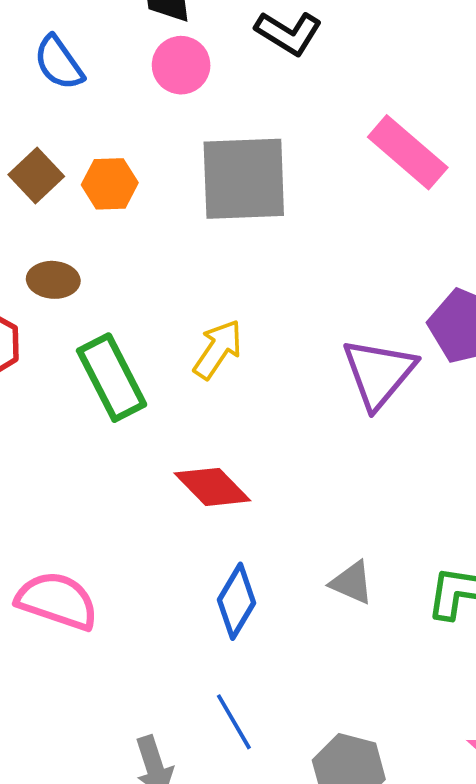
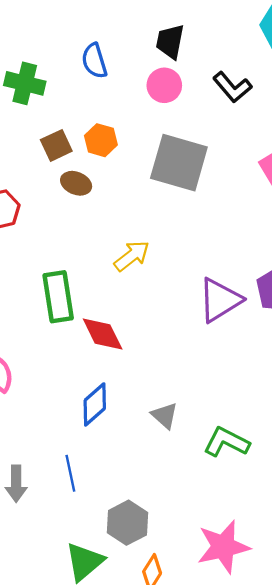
brown square: (36, 175) -> (56, 145), moved
brown ellipse: (53, 280) -> (76, 183), moved
green rectangle: (112, 378) -> (58, 297), moved

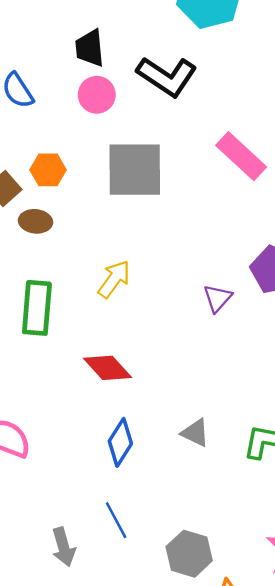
black L-shape: (232, 87) -> (167, 76), size x1.4
green rectangle: (58, 297) -> (37, 308), moved, turned 30
purple triangle: (220, 300) -> (218, 298), size x0.6

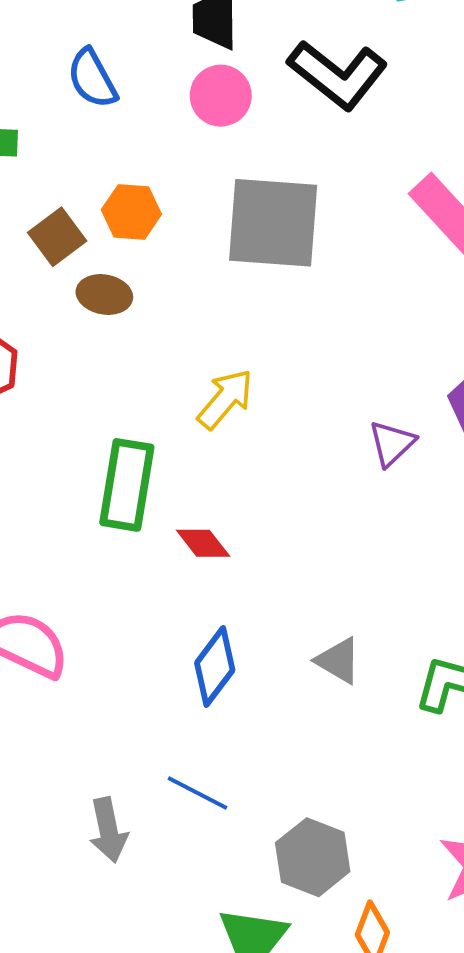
green rectangle: (37, 308) -> (127, 485), moved
red diamond: (107, 368) -> (203, 543), size x0.7
blue line: (116, 520) -> (197, 793), turned -39

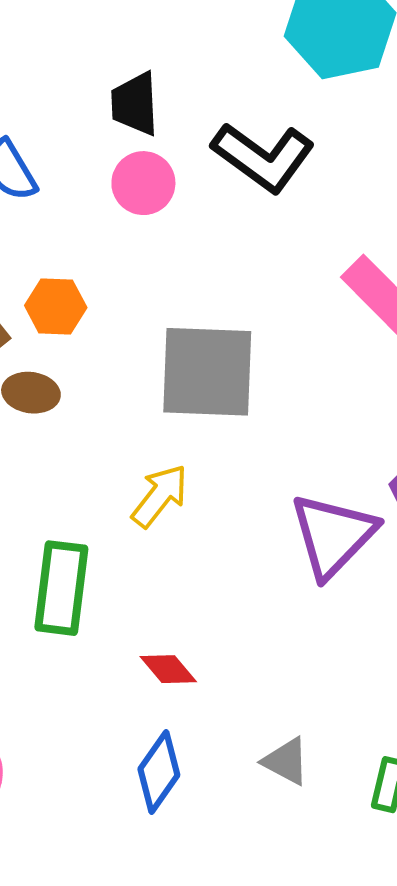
gray square: (273, 223) -> (207, 372), moved
purple triangle: (392, 443) -> (333, 535), size x1.8
red diamond: (203, 543) -> (168, 669), moved

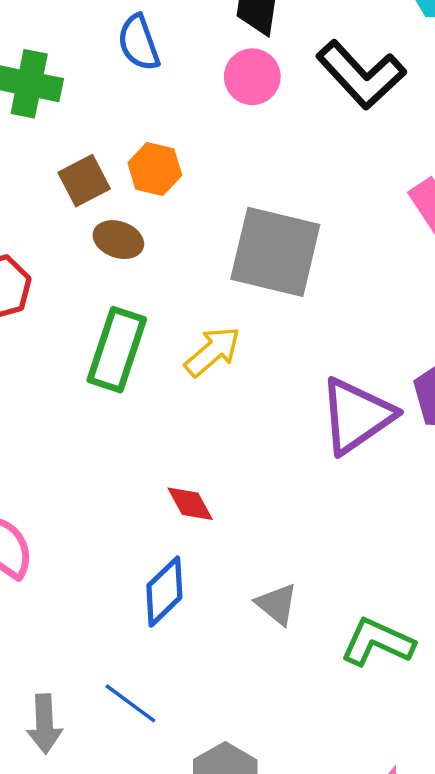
green rectangle: (61, 588) -> (117, 350), moved

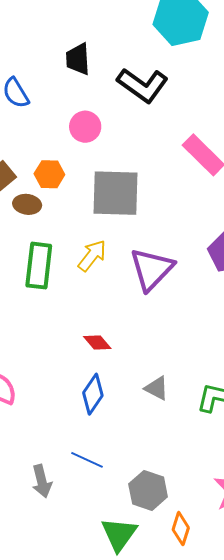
pink circle: (252, 77) -> (85, 127), moved
orange hexagon: (155, 169) -> (49, 174), moved
purple triangle: (357, 416) -> (152, 269), moved

